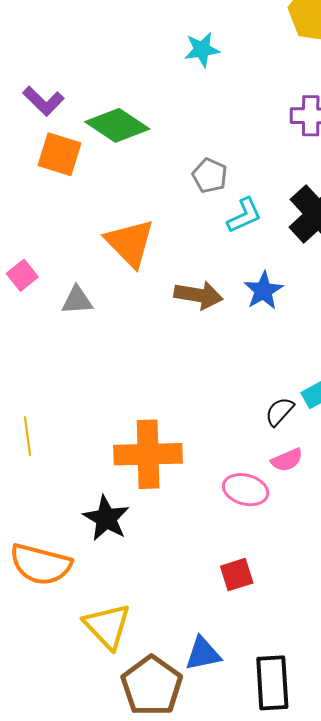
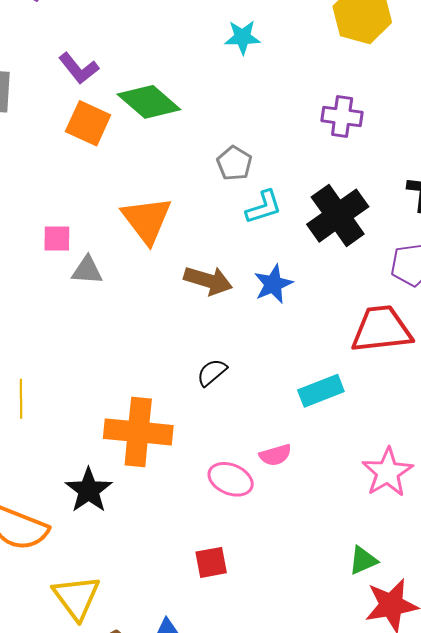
pink square: (22, 275) -> (57, 239), moved, turned 32
black semicircle: (280, 411) -> (212, 372), moved

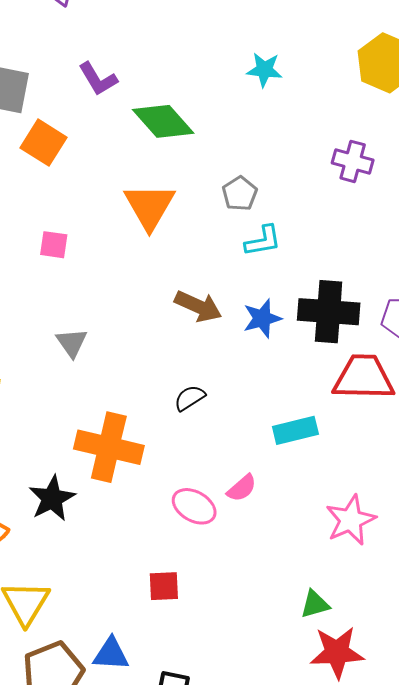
orange square: (88, 123) -> (44, 143), moved
black cross: (338, 216) -> (329, 312), moved, turned 32
orange triangle: (147, 220) -> (149, 206), moved
gray triangle: (87, 270) -> (72, 343), moved, turned 44
pink semicircle: (275, 455) -> (242, 488), turned -32

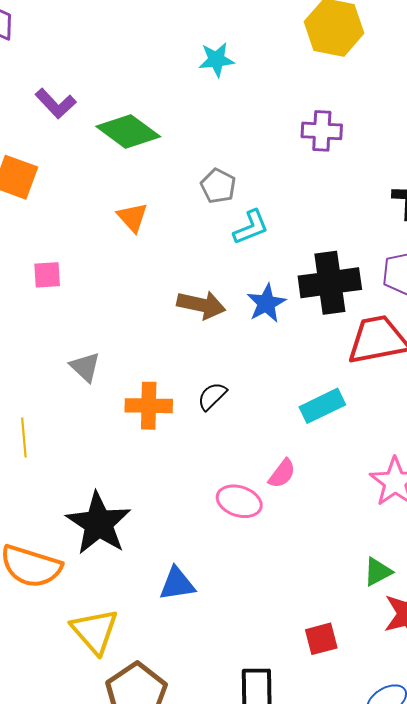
orange triangle: (149, 206) -> (133, 217), size x0.6
orange cross: (109, 447) -> (149, 406), moved, size x0.7
black star: (52, 498) -> (99, 523), size x1.4
red square: (164, 586) -> (321, 639), moved
blue triangle: (111, 654) -> (177, 584), moved

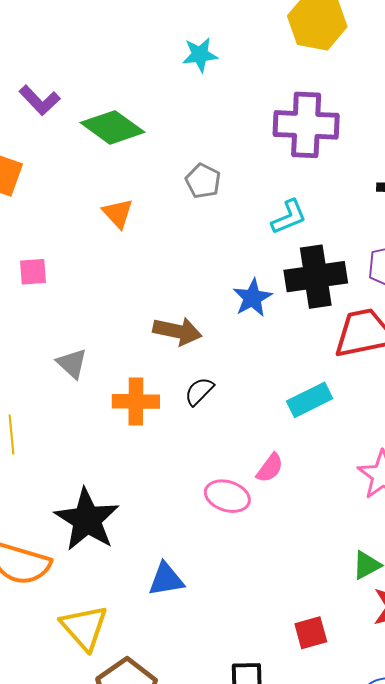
purple cross: (322, 131) -> (306, 125), size x1.6
cyan L-shape: (251, 227) -> (289, 217), moved
brown arrow: (201, 305) -> (177, 331), moved

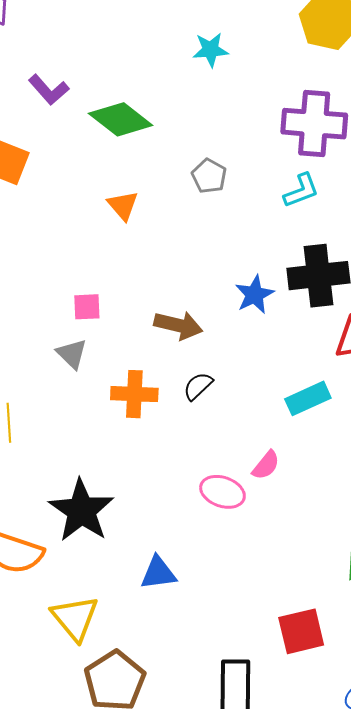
cyan L-shape: (289, 217) -> (301, 190), moved
pink square: (33, 272) -> (87, 307), moved
red square: (311, 633) -> (301, 631), size x1.4

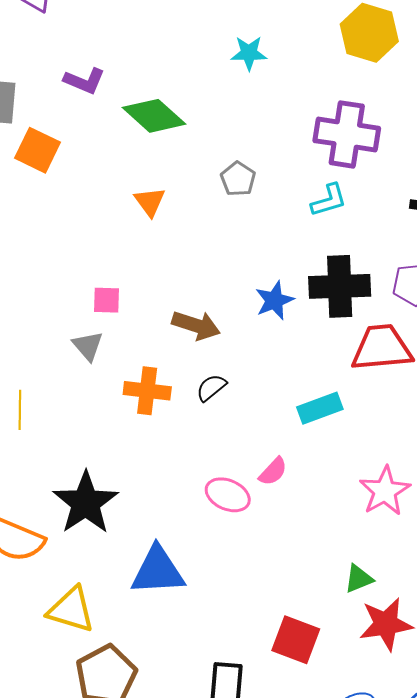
purple L-shape: (49, 90) -> (84, 81), turned -30
blue triangle: (158, 573) -> (158, 571), size x1.5
yellow triangle: (75, 618) -> (71, 610), turned -38
red square: (301, 631) -> (296, 640), turned 30

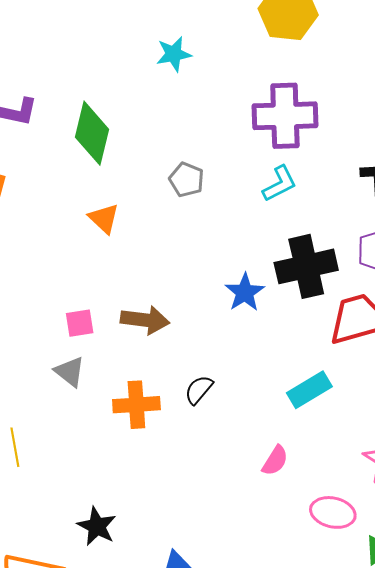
green diamond: (154, 116) -> (92, 133), turned 72
brown arrow: (196, 325) -> (145, 320), moved
pink ellipse: (228, 495) -> (333, 512), moved
black star: (86, 503) -> (97, 526), size x0.6

